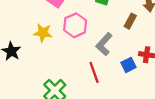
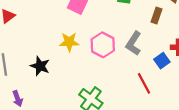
pink hexagon: (75, 25) -> (103, 45), moved
red line: (94, 72) -> (144, 83), moved

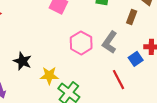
yellow star: (69, 42) -> (49, 76), moved

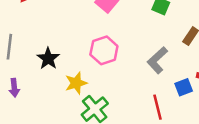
pink hexagon: (81, 43) -> (104, 50), moved
yellow star: (49, 76) -> (76, 83), turned -30

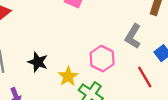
pink hexagon: (104, 50) -> (102, 58), moved

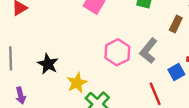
pink hexagon: (102, 58) -> (117, 52), moved

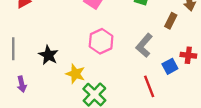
pink hexagon: (117, 52) -> (101, 41), moved
yellow star: (77, 83) -> (75, 74), turned -30

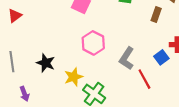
gray L-shape: (144, 45) -> (127, 58), moved
yellow star: (75, 74) -> (74, 77), turned -30

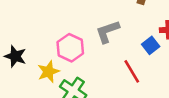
pink hexagon: (93, 43) -> (70, 48), moved
gray L-shape: (127, 58) -> (108, 32), moved, turned 40

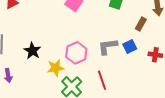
blue square: (151, 45) -> (130, 46), moved
red line: (132, 71) -> (102, 80), moved

